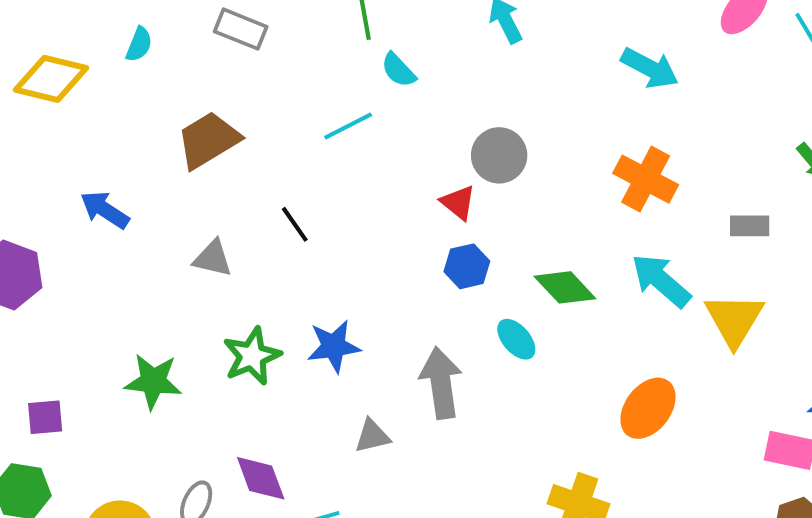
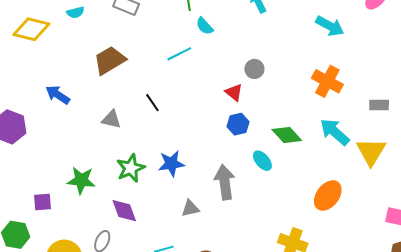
cyan semicircle: (139, 44) -> (75, 12), turned 54
gray circle: (499, 155) -> (254, 69), size x0.7
purple square: (45, 417) -> (43, 202), moved
purple diamond: (261, 478) -> (124, 211), moved

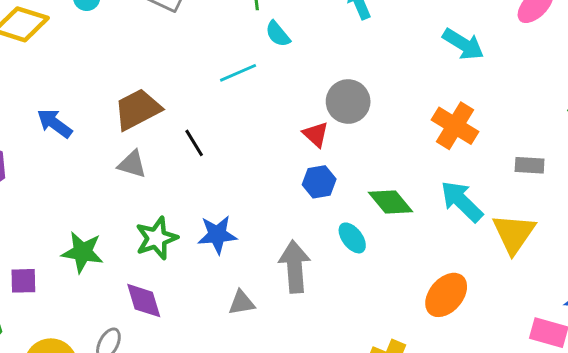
brown trapezoid: (110, 60) -> (138, 109), moved
gray circle: (254, 69) -> (348, 102), size x1.5

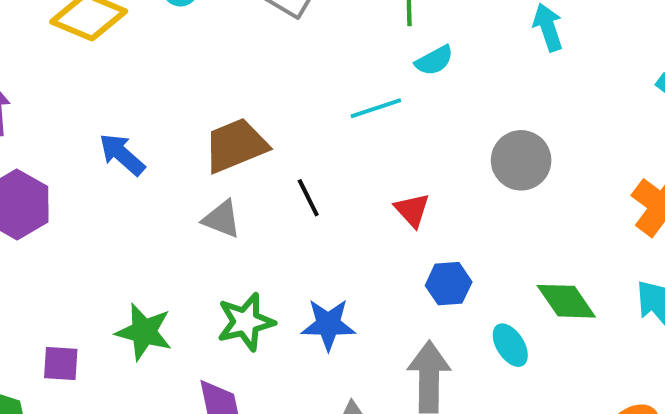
cyan semicircle: (278, 34) -> (434, 60), turned -84
red triangle: (316, 134) -> (412, 210), moved
blue hexagon: (319, 182) -> (449, 284), moved

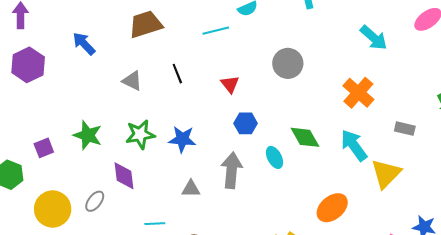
brown trapezoid: (236, 145) -> (146, 24), moved
purple square: (61, 363) -> (44, 148), turned -30

